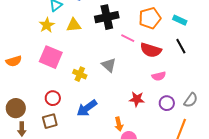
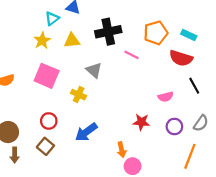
black line: (181, 46) -> (194, 86), moved
red semicircle: (151, 50) -> (181, 58), moved
gray triangle: (109, 65) -> (94, 70), moved
brown square: (50, 121) -> (45, 146), turned -35

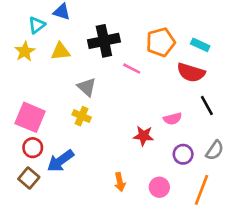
pink square: (47, 76) -> (30, 117), moved
yellow cross: (79, 95) -> (82, 116), moved
red star: (141, 122) -> (144, 136), moved
blue arrow: (86, 132) -> (60, 161), moved
pink circle: (133, 166) -> (159, 187), moved

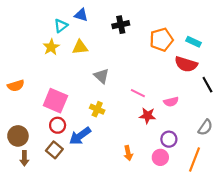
black cross: (104, 41) -> (121, 25), moved, size x0.7
pink line: (132, 69) -> (138, 93), moved
black line: (207, 105) -> (207, 85), moved
yellow cross: (82, 116) -> (97, 109), moved
purple circle: (183, 154) -> (169, 139), moved

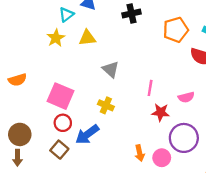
pink line: (138, 93) -> (150, 88), turned 72
purple circle: (169, 139) -> (184, 138), size x1.6
pink circle: (160, 157) -> (162, 158), moved
brown arrow: (24, 158) -> (17, 158), moved

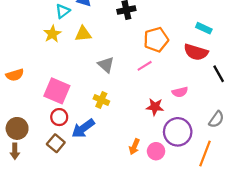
orange pentagon: (176, 30) -> (156, 40), moved
pink line: (150, 88) -> (145, 66), moved, turned 49
orange arrow: (140, 153) -> (134, 147), turned 35

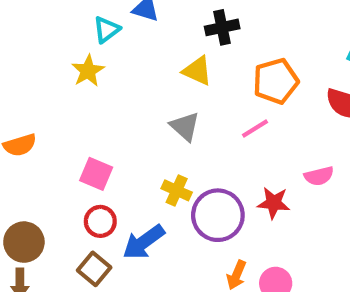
yellow triangle: (83, 34) -> (197, 71), moved, turned 30
pink square: (57, 91) -> (96, 174), size x0.7
purple circle: (178, 132) -> (218, 215), moved

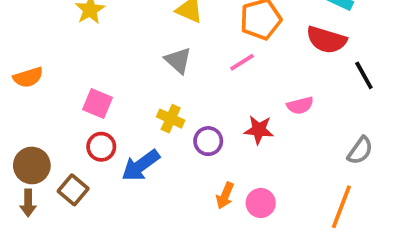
purple circle: (218, 215) -> (208, 141), size x0.6
brown square: (94, 269) -> (73, 190), moved

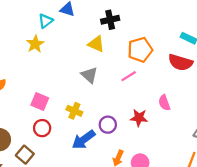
pink semicircle: (300, 105) -> (164, 103), turned 84
yellow cross: (171, 119) -> (74, 111), moved
blue arrow: (141, 165) -> (84, 140), moved

